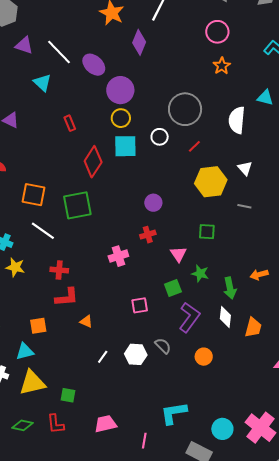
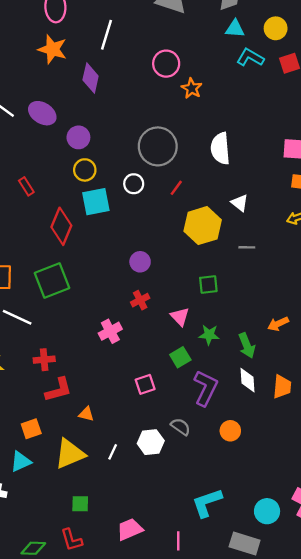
pink circle: (217, 32) -> (166, 64), moved
purple circle: (120, 90) -> (78, 137), size x0.7
cyan triangle: (265, 98) -> (235, 29), moved
yellow triangle: (32, 383) -> (70, 454), moved

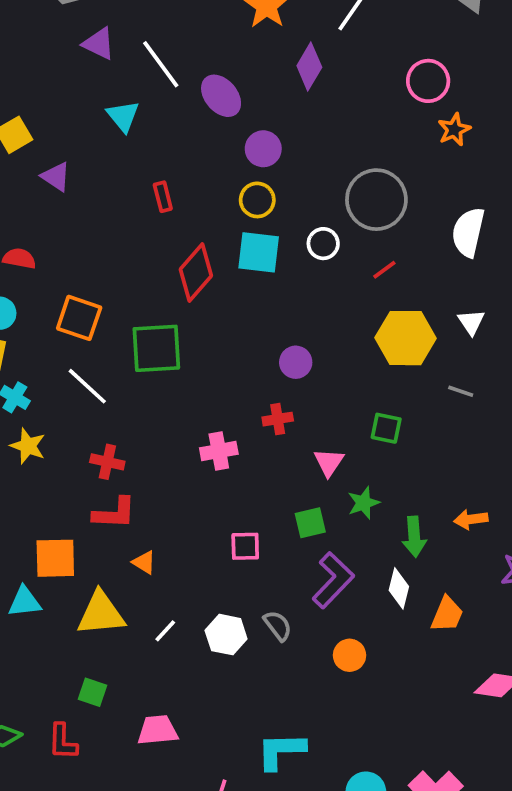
green star: (209, 335) -> (364, 503), turned 30
orange square: (31, 429) -> (55, 558), size x1.4
pink trapezoid: (130, 529) -> (157, 730), moved

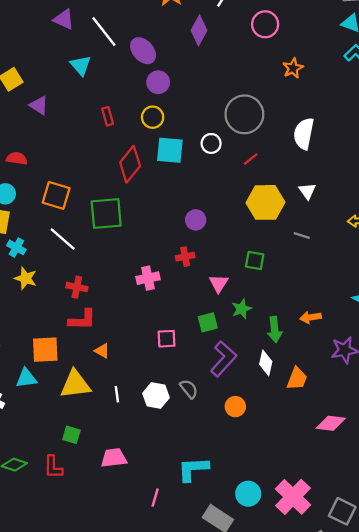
pink circle: (428, 81) -> (265, 24), moved
purple circle: (263, 149) -> (158, 82), moved
yellow circle: (257, 200) -> (153, 117), moved
white line: (165, 631) -> (117, 394), turned -49

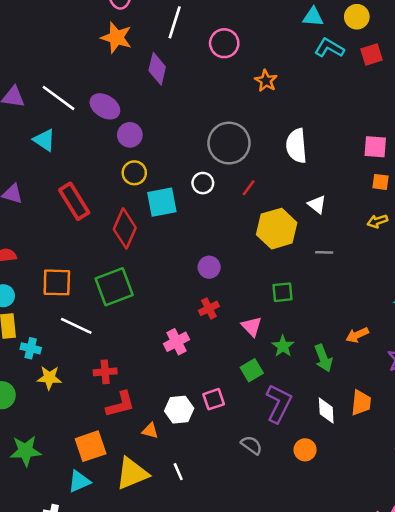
red rectangle: (108, 116) -> (74, 201), moved, size x1.8
white diamond: (266, 363) -> (326, 411), moved
white hexagon: (156, 396) -> (179, 410), moved

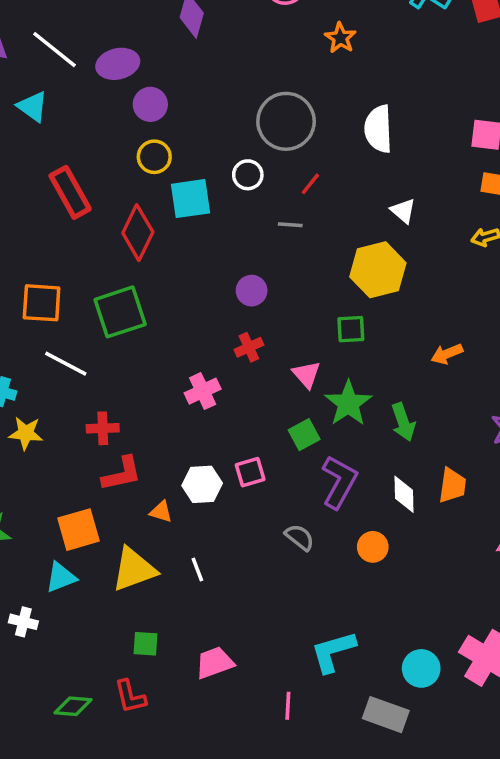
purple ellipse: (105, 106) -> (118, 64), turned -48
yellow hexagon: (277, 229) -> (378, 270), moved
gray line: (324, 252) -> (290, 225), moved
orange arrow: (357, 335) -> (447, 354), moved
green star: (283, 346) -> (348, 403), size x1.5

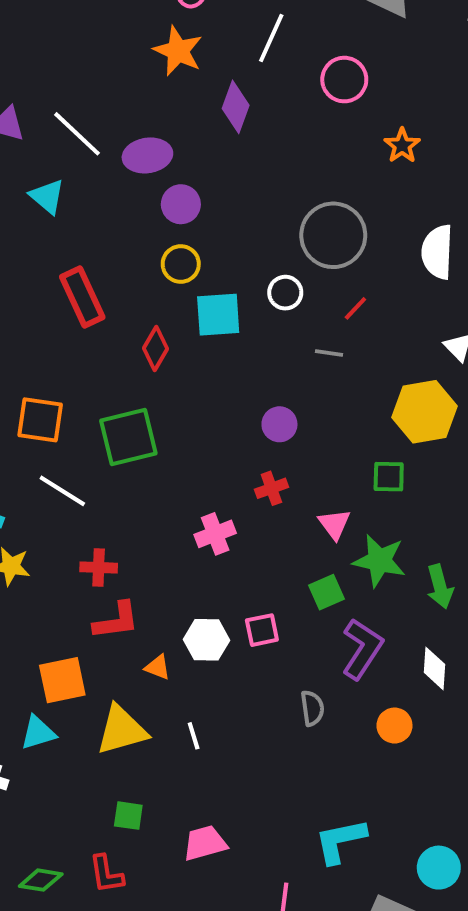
red diamond: (138, 233) -> (156, 348), size x0.7
green star: (348, 403) -> (379, 561), turned -30
gray semicircle: (299, 537) -> (312, 708), turned 40

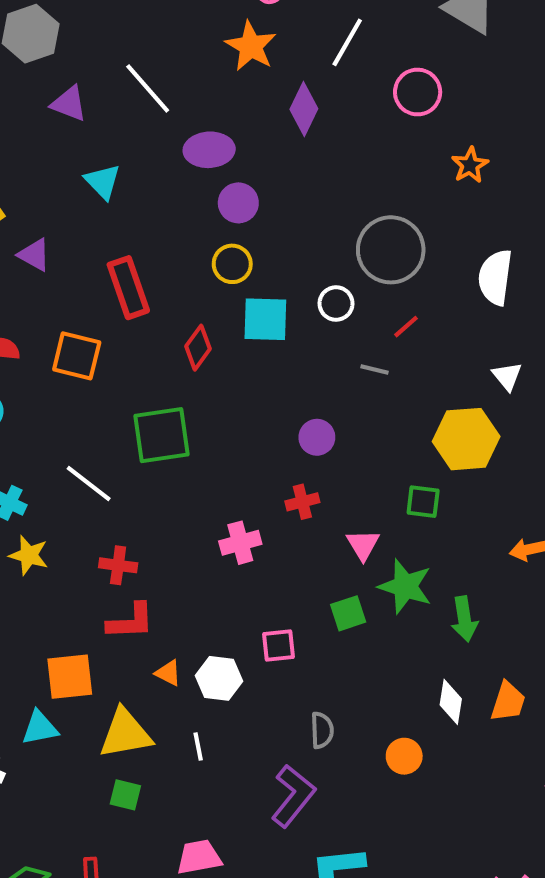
white line: (77, 134) -> (148, 88), moved
orange square: (40, 420) -> (77, 356), moved
white hexagon: (206, 640) -> (219, 678), moved
purple L-shape: (362, 649) -> (293, 796), moved
green square: (128, 816) -> (125, 795), moved

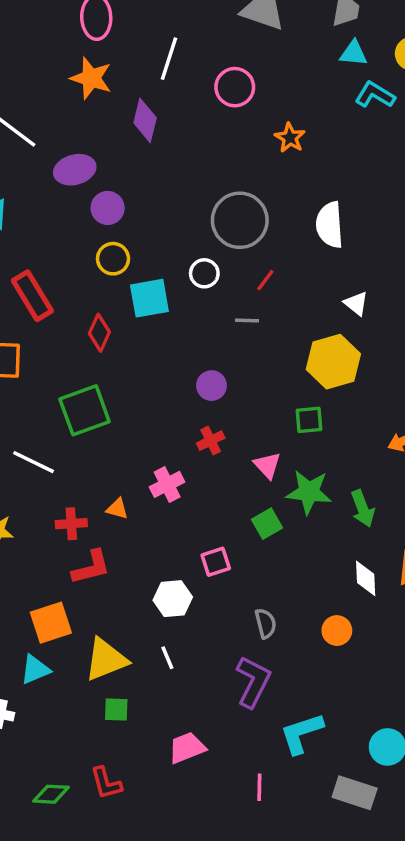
orange triangle: (168, 673) -> (117, 509), moved

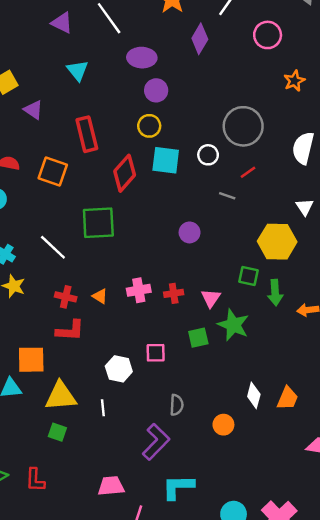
red diamond: (99, 333) -> (125, 173), size x1.4
red cross: (211, 441) -> (174, 293), moved
green arrow: (363, 508) -> (275, 293), moved
pink trapezoid: (187, 748) -> (111, 486), moved

